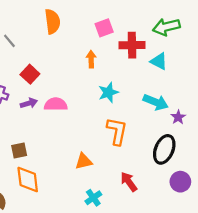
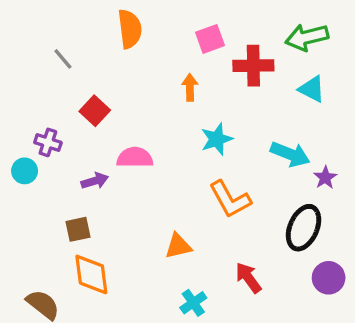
cyan triangle: (159, 61) -> (312, 89), moved
purple arrow: (29, 103) -> (95, 181), moved
orange L-shape: (117, 131) -> (230, 199), turned 140

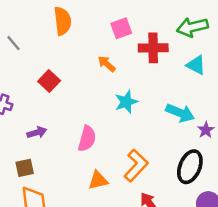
orange arrow: (190, 87) -> (107, 64), turned -48
red square: (95, 111) -> (49, 81), moved
pink semicircle: (135, 158) -> (87, 139), moved, turned 105
orange L-shape: (230, 199) -> (136, 166), moved, turned -108

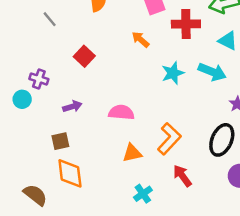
cyan star: (126, 102) -> (173, 73), moved
cyan arrow: (180, 113) -> (212, 72), moved
pink semicircle: (87, 139) -> (121, 112), turned -100

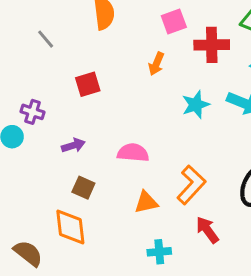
orange arrow: (140, 40) -> (156, 64), turned -108
red square: (84, 56) -> (88, 84), turned 30
brown square: (60, 141) -> (83, 188), moved, turned 36
cyan cross: (143, 194) -> (159, 252), turned 30

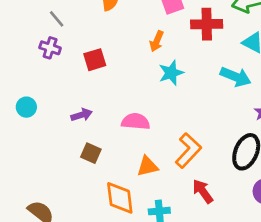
cyan star: (196, 105) -> (171, 73), moved
purple cross: (32, 112) -> (50, 48), moved
orange diamond: (70, 227) -> (120, 198), moved

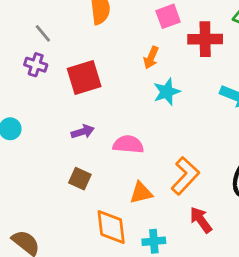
red square: (95, 60) -> (84, 78), size x1.4
purple arrow: (82, 115) -> (83, 132), moved

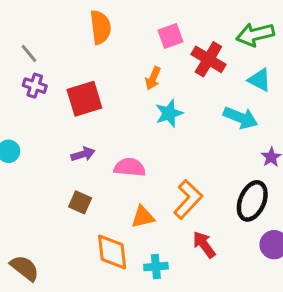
gray line: (43, 33) -> (29, 53), moved
red cross: (205, 39) -> (208, 59), turned 32

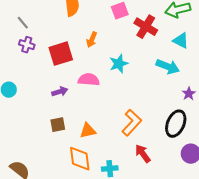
orange arrow: (153, 78) -> (92, 40), moved
pink semicircle: (130, 167) -> (89, 80), moved
brown square: (80, 202) -> (58, 125), turned -35
orange triangle: (143, 217) -> (88, 131), moved

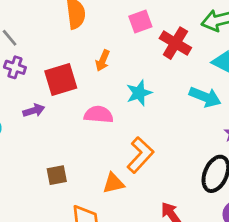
purple arrow: (60, 92) -> (34, 110), moved
orange L-shape: (132, 123) -> (140, 155), moved
orange triangle: (88, 131) -> (113, 183), moved

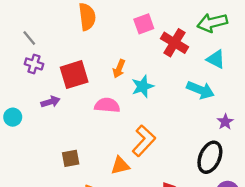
orange arrow: (103, 61) -> (119, 69), moved

